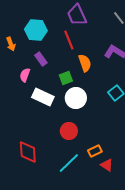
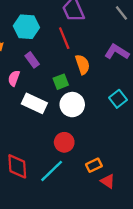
cyan line: (69, 163) -> (52, 171), moved

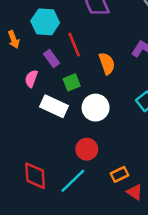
red line: (64, 38) -> (74, 45), moved
green square: (61, 82) -> (72, 82), moved

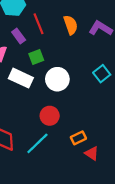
orange semicircle: (107, 63) -> (71, 25), moved

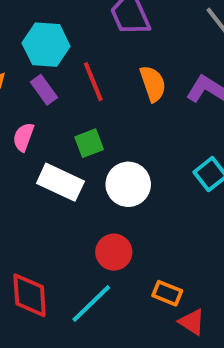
purple rectangle: (19, 36) -> (44, 90), moved
orange rectangle: (78, 138) -> (167, 293), turned 48

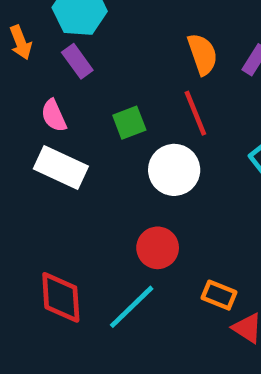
red line: (93, 82) -> (195, 113), moved
pink semicircle: (23, 137) -> (54, 116), turned -44
white rectangle: (60, 182) -> (61, 168), moved

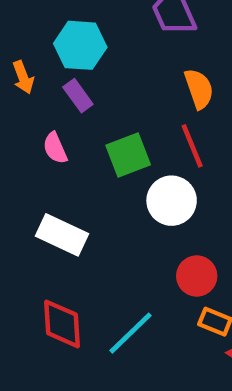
green square: (129, 123) -> (128, 155), size x1.4
white rectangle: (61, 168) -> (62, 235), moved
red circle: (158, 248) -> (197, 276), moved

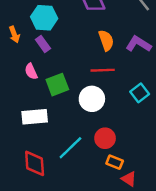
red line: (192, 146) -> (103, 70), turned -70
green square: (128, 155) -> (57, 85), moved
white rectangle: (62, 235) -> (35, 117), turned -30
cyan line: (130, 333) -> (70, 148), moved

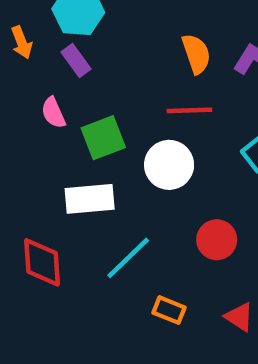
white rectangle: (35, 117) -> (90, 199), moved
red circle: (105, 138) -> (217, 240), moved
orange rectangle: (115, 162) -> (169, 310), moved
red diamond: (35, 163) -> (42, 262), moved

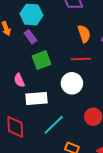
pink semicircle: (53, 113) -> (19, 80), moved
green square: (103, 138) -> (42, 60), moved

